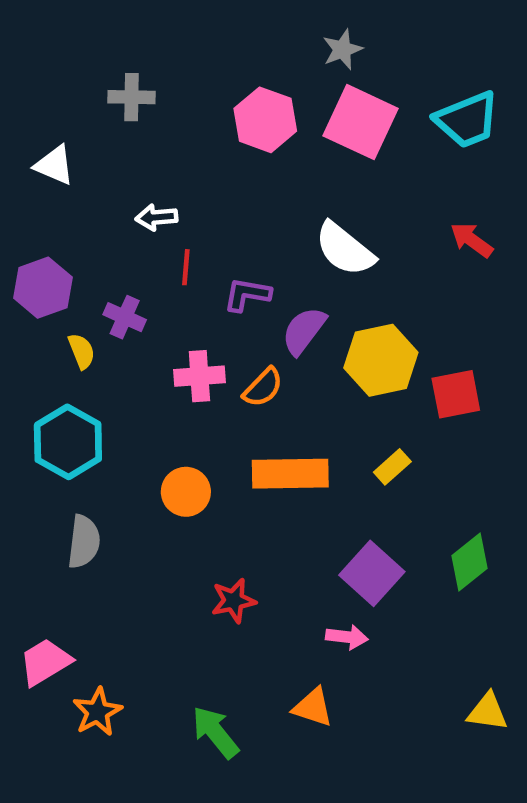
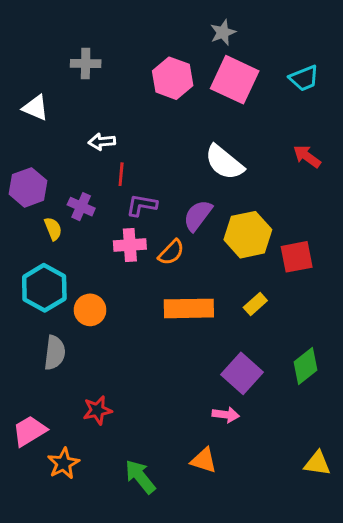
cyan trapezoid: (467, 120) -> (304, 78), size x0.7
purple L-shape: (247, 294) -> (142, 205), moved
orange circle: (186, 492) -> (90, 310), moved
red star: (234, 601) -> (97, 410), moved

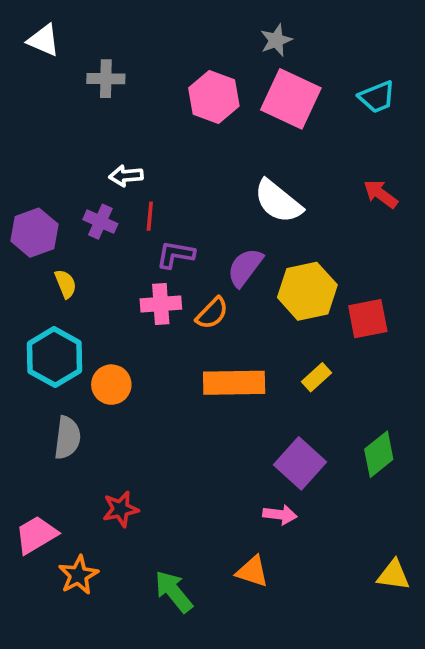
white triangle: (35, 108) -> (44, 40), moved
purple cross: (81, 207) -> (100, 222), moved

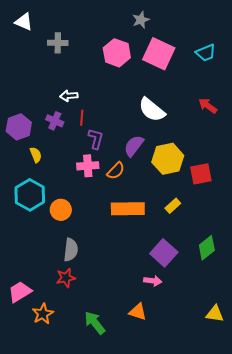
gray star: (276, 40) -> (141, 20), moved
purple L-shape: (175, 255) -> (96, 139), turned 95
gray semicircle: (67, 438) -> (71, 250), moved

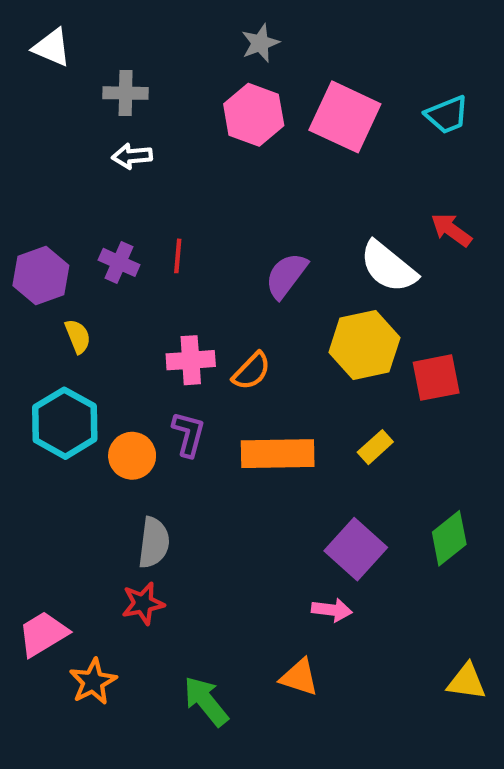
gray star: (141, 20) -> (260, 43), moved
white arrow: (69, 96) -> (132, 156), moved
white semicircle: (152, 110) -> (388, 267), moved
purple L-shape: (96, 139) -> (189, 434), moved
purple semicircle: (134, 146) -> (286, 275), moved

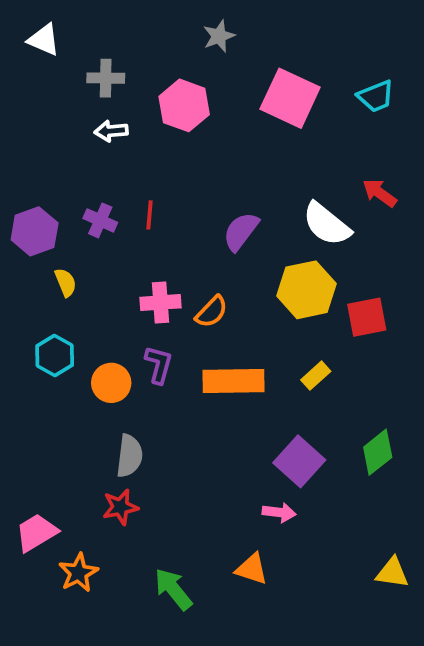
pink hexagon: (254, 115) -> (184, 105), moved
cyan hexagon: (65, 423) -> (55, 355), size x0.7

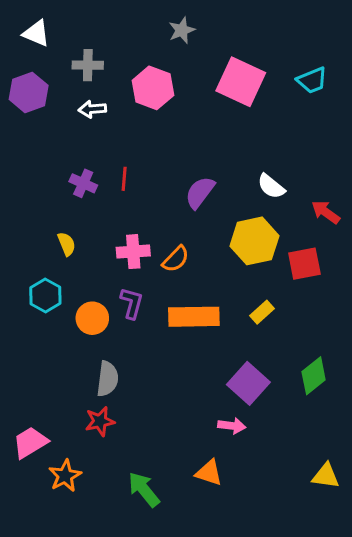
red arrow: (380, 193) -> (326, 212), moved
white semicircle: (327, 224) -> (271, 186), size x0.7
purple hexagon: (35, 231) -> (29, 92), moved
yellow semicircle: (66, 282) -> (67, 244), moved

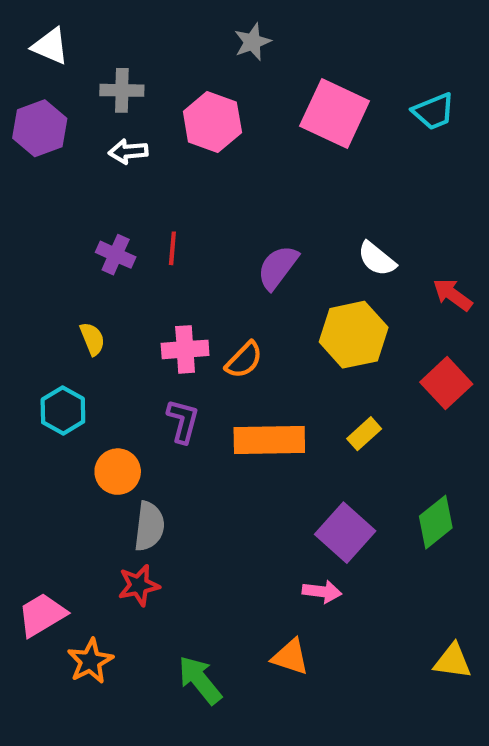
red square: (304, 264) -> (446, 383), moved, turned -32
orange circle: (92, 318) -> (118, 472), moved

